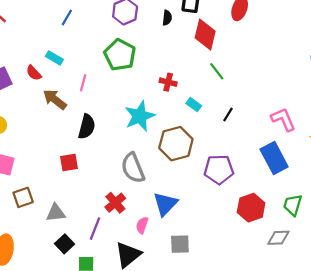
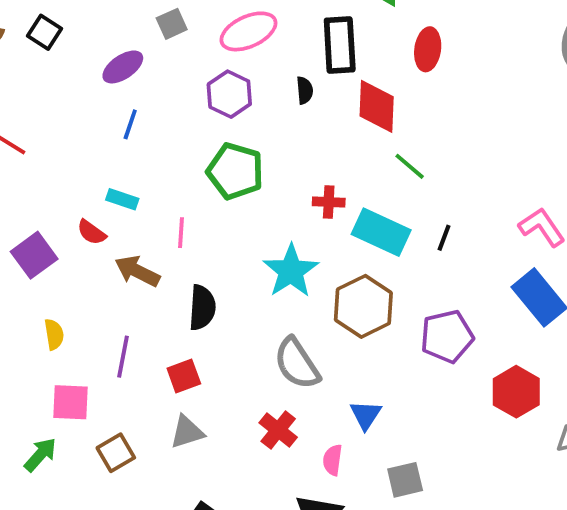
cyan rectangle: (194, 105) -> (381, 232), size x2.0
blue triangle: (165, 204) -> (366, 415), size x0.7
gray triangle: (56, 213) -> (187, 432), moved
purple line: (95, 229) -> (123, 357), moved

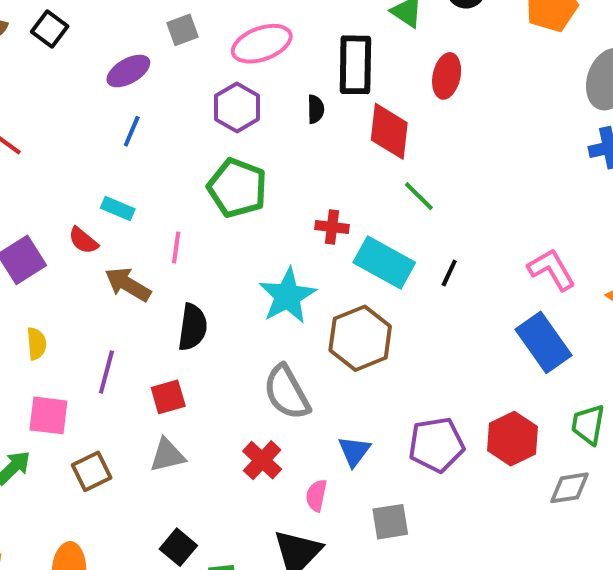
purple pentagon: (447, 336) -> (436, 445), moved

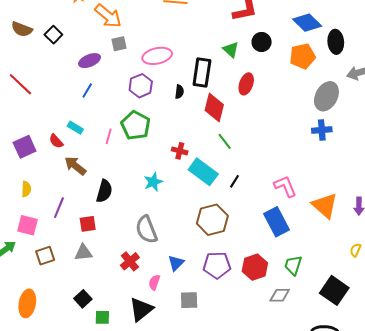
pink line: (176, 248) -> (109, 136), moved
cyan star: (287, 296) -> (153, 182), size x0.7
brown hexagon: (360, 338) -> (212, 220), moved

